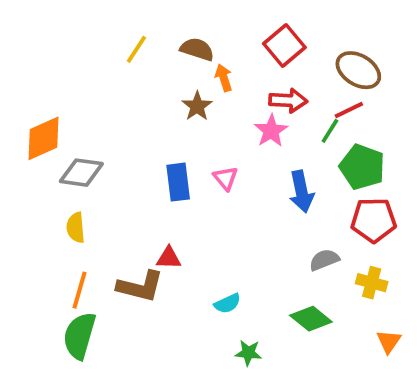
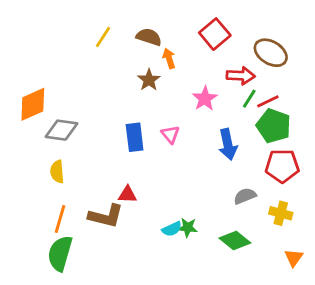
red arrow: (288, 100) -> (241, 76), moved
red line: (349, 110) -> (268, 101), moved
green star: (248, 353) -> (188, 228), moved

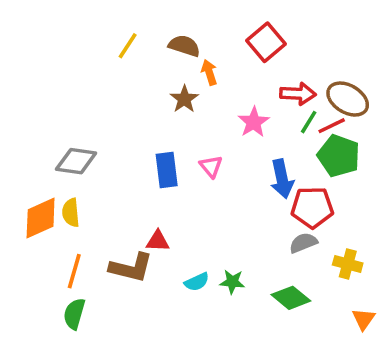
brown ellipse: (271, 53) -> (348, 99), moved
orange diamond: (33, 104) -> (41, 218), moved
red pentagon: (282, 166) -> (312, 207), moved
cyan semicircle: (172, 229) -> (197, 282), moved
green semicircle: (60, 253) -> (74, 314), size x0.7

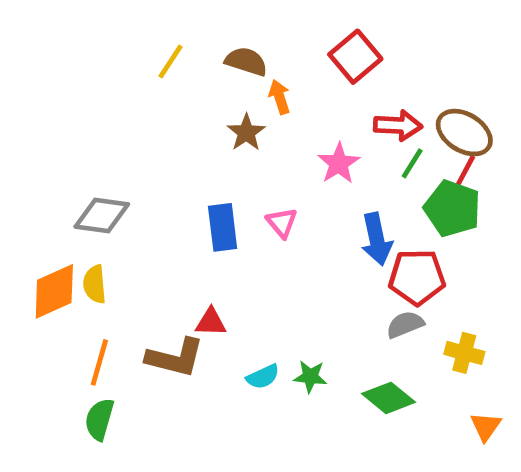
red line: (332, 126) -> (464, 173), moved, turned -36

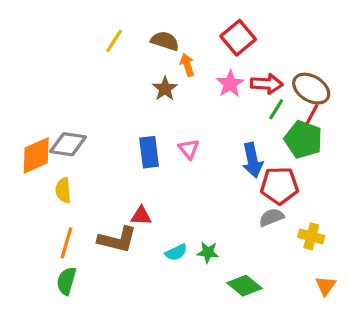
pink star: (339, 163) -> (230, 84), moved
orange diamond: (54, 291) -> (36, 155), moved
green diamond: (388, 398) -> (244, 286), moved

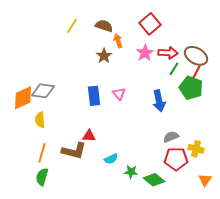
red pentagon: (279, 186) -> (176, 159), moved
green star: (208, 252) -> (131, 172), moved

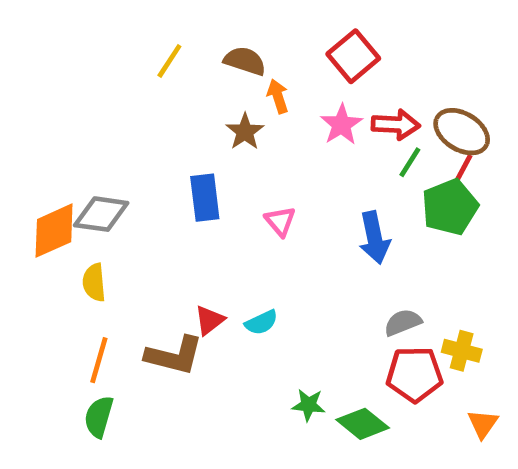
green pentagon: (191, 88) -> (450, 207), turned 30
blue rectangle: (94, 96) -> (205, 198), moved
red triangle: (89, 136) -> (210, 320), turned -40
cyan semicircle: (111, 159) -> (261, 322), moved

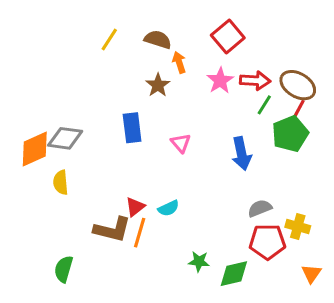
orange line: (99, 360) -> (140, 233), moved
green diamond: (363, 424) -> (234, 274), turned -52

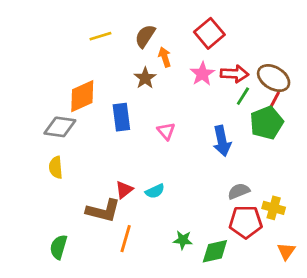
yellow line: (109, 40) -> (100, 36), turned 40
brown semicircle: (158, 40) -> (145, 36), turned -75
orange diamond: (35, 149) -> (82, 96), moved
orange line: (140, 233) -> (126, 239), moved

